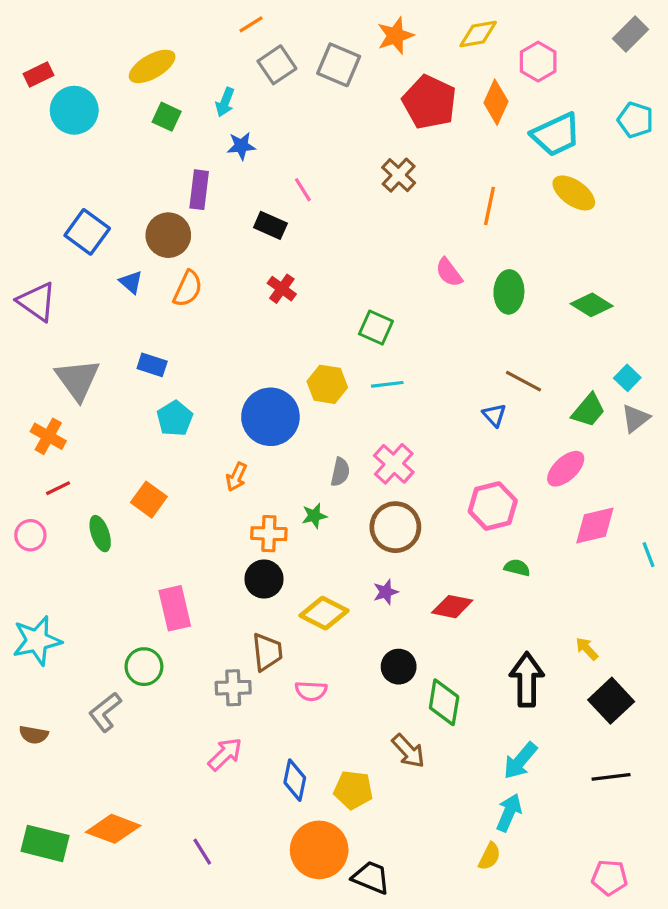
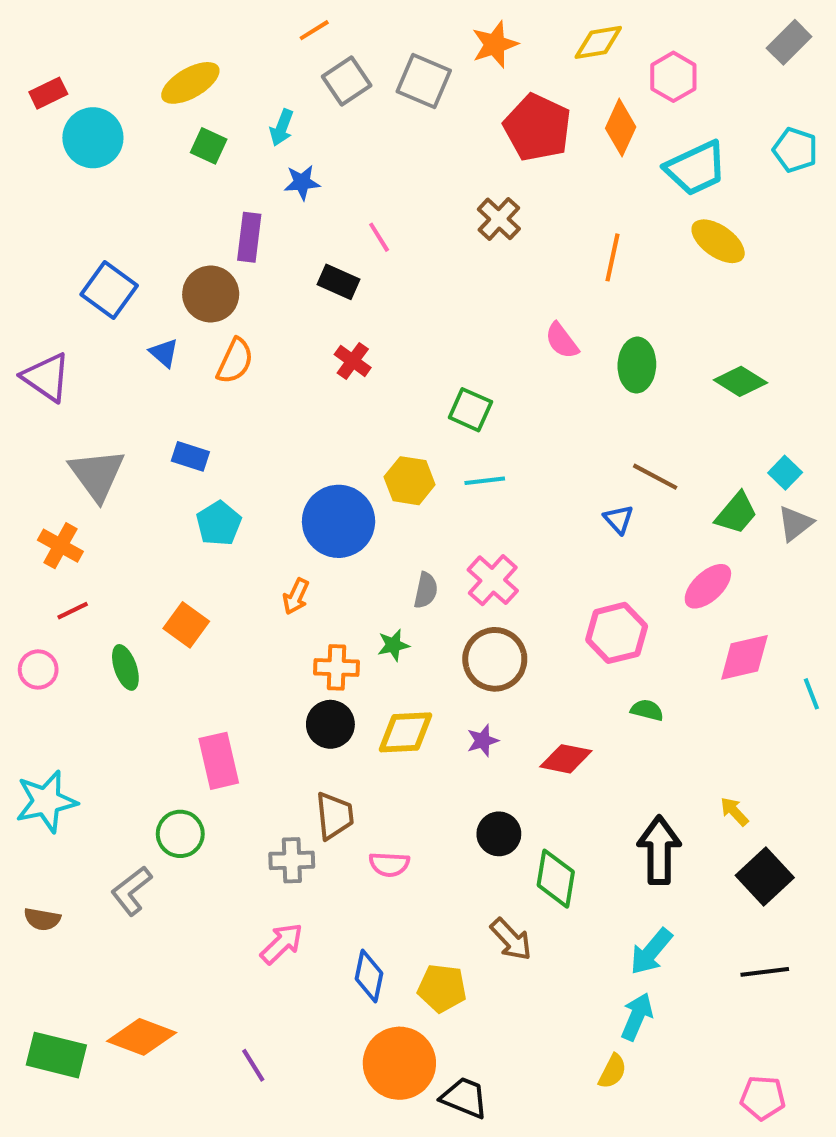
yellow diamond: (324, 613) -> (405, 732), moved, turned -30

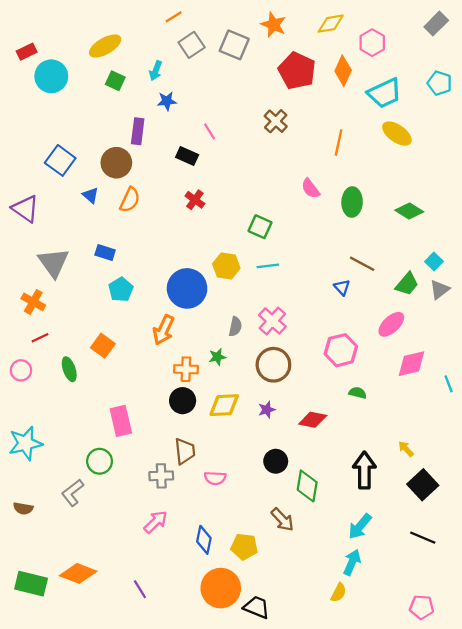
orange star: (495, 44) -> (273, 25), turned -30
orange arrow: (296, 596) -> (163, 330), size x1.5
black line: (765, 972) -> (423, 538), turned 30

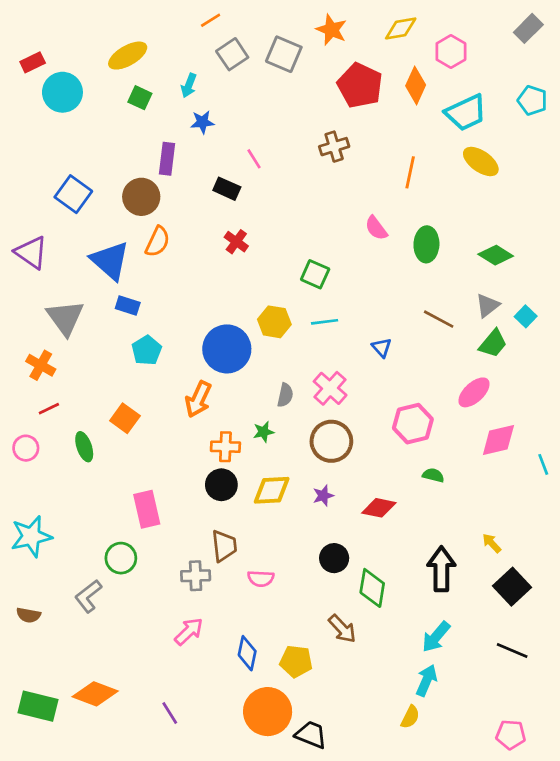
brown cross: (276, 121) -> (334, 147), turned 30
blue triangle: (91, 195) -> (110, 261), moved, size x2.0
blue triangle: (342, 287) -> (382, 348), moved
gray triangle: (440, 290) -> (488, 305), moved

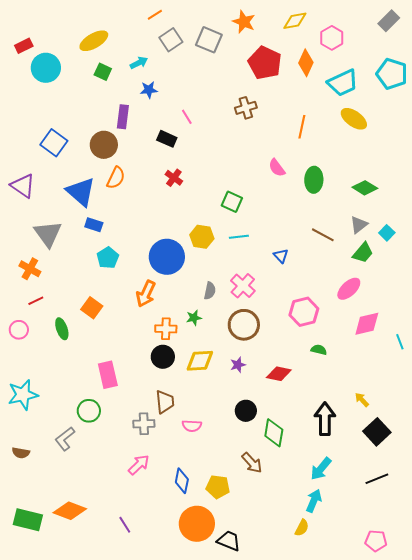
cyan arrow: (189, 85) -> (139, 63), turned -138
cyan pentagon: (532, 100) -> (392, 74), size x1.4
black line: (512, 650) -> (377, 479), turned -45

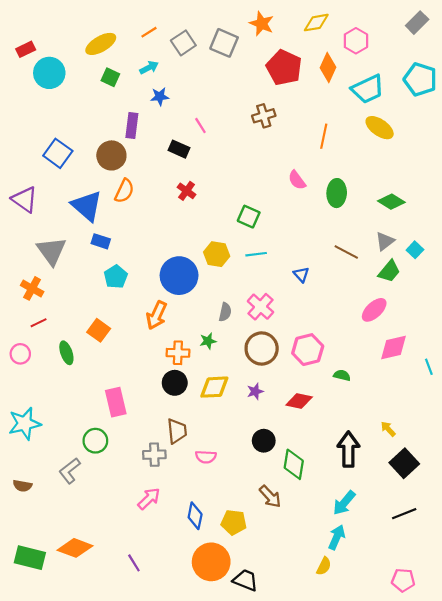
orange line: (155, 15) -> (149, 32), moved
pink hexagon: (304, 312) -> (308, 350), moved

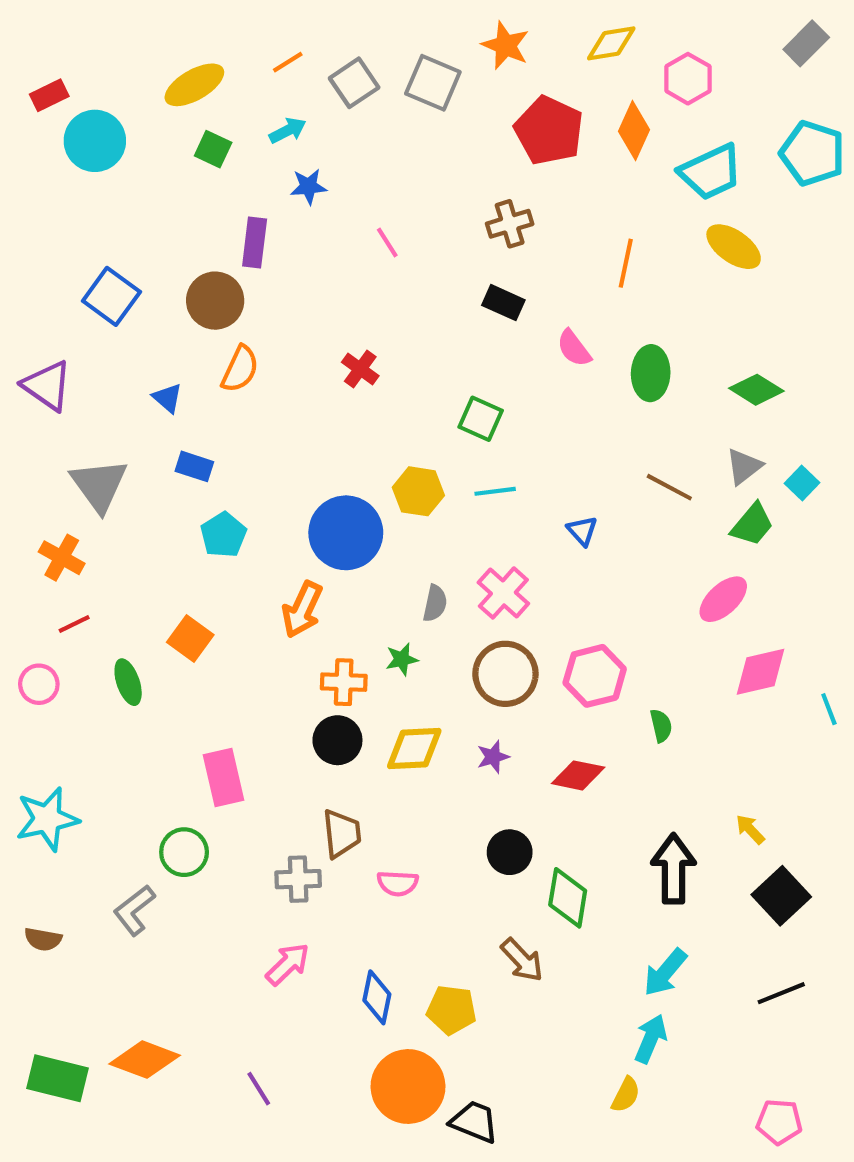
black rectangle: (179, 149) -> (503, 303), moved
blue triangle: (87, 206) -> (167, 398), size x0.5
green semicircle: (342, 375) -> (661, 726), turned 63

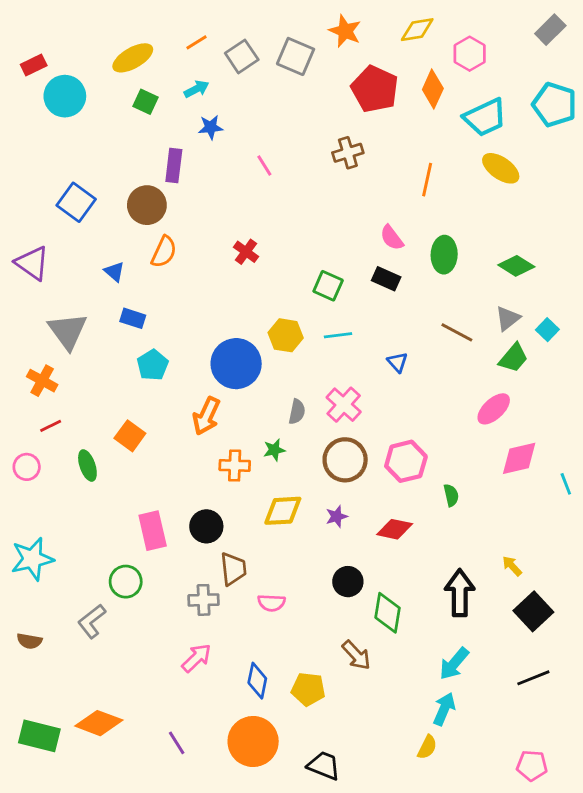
black rectangle: (503, 303) -> (386, 279), moved
black circle: (337, 740) -> (206, 526), moved
orange circle: (408, 1087) -> (253, 741), moved

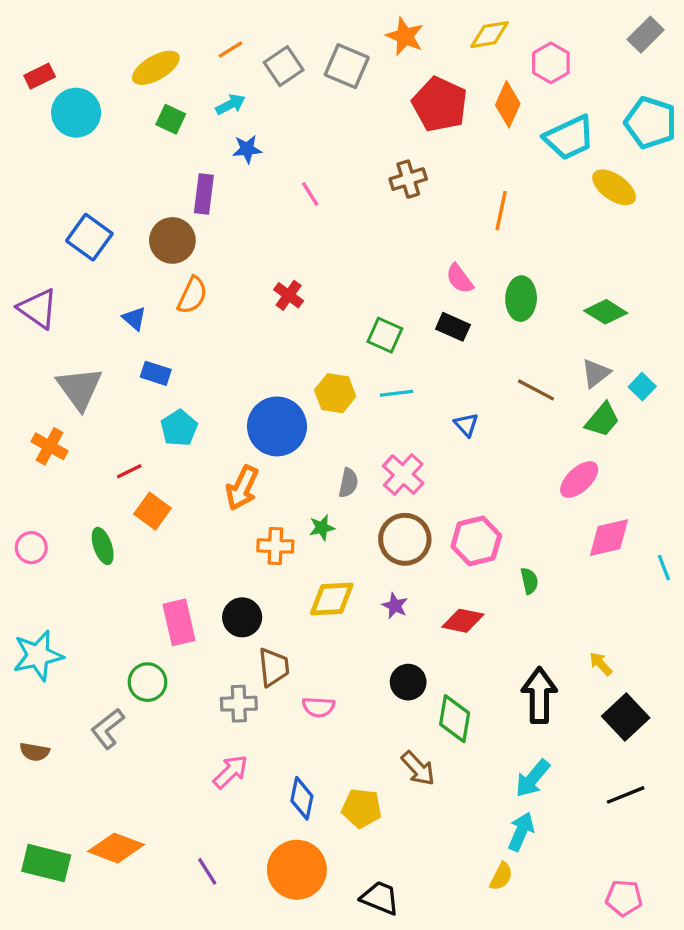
yellow ellipse: (501, 168) -> (614, 187), moved
red line: (51, 426) -> (129, 471), moved
purple star: (337, 516) -> (395, 606), turned -30

